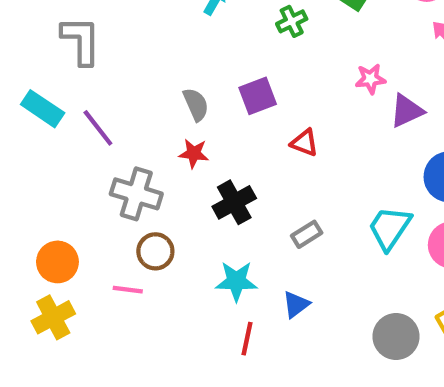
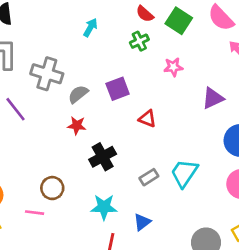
pink star: (370, 79) -> (173, 67), moved
gray semicircle: (196, 104) -> (78, 94), turned -105
gray cross: (136, 194) -> (47, 74), moved
cyan trapezoid: (390, 228) -> (184, 173), moved

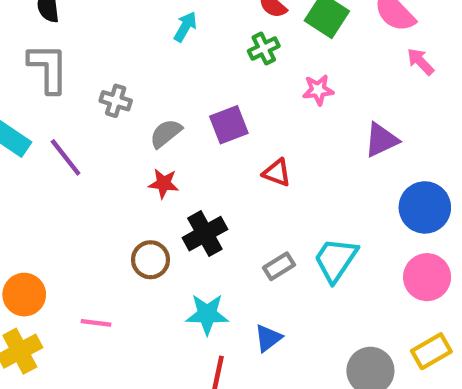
gray cross: (47, 74) -> (116, 101), size x0.6
brown circle: (52, 188) -> (151, 260), moved

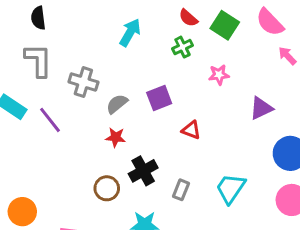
cyan arrow: (185, 27) -> (130, 32), size x1.4
gray cross: (116, 101) -> (83, 82), size x1.4
gray rectangle: (279, 266) -> (181, 190), moved, turned -36

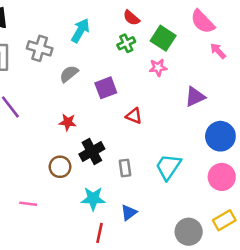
green square: (225, 25) -> (163, 38), moved
gray cross: (83, 82) -> (40, 48), moved
gray semicircle: (117, 104) -> (69, 74), moved
gray rectangle: (181, 190) -> (125, 168), turned -30

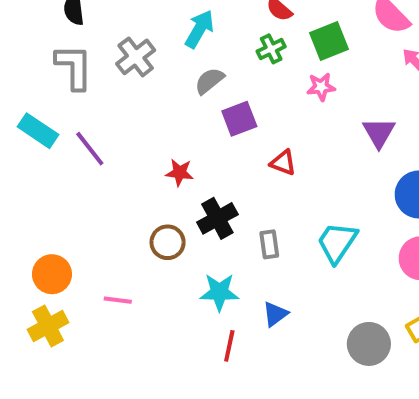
green square: (163, 38) -> (329, 41), turned 35
gray cross: (40, 48) -> (136, 57), turned 35
gray semicircle: (69, 74) -> (209, 81), moved
purple triangle: (195, 97) -> (379, 133), turned -35

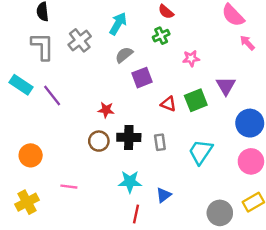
green square: (329, 41) -> (196, 100), moved
black cross: (217, 218) -> (129, 137), turned 30
brown circle: (168, 242) -> (99, 141), moved
gray rectangle: (269, 244) -> (160, 142), moved
orange circle: (52, 274) -> (31, 155), moved

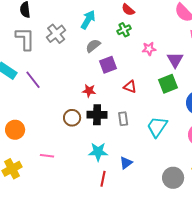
purple triangle: (226, 86) -> (175, 60), moved
green square: (196, 100) -> (168, 84), moved
red star: (106, 110) -> (89, 91), moved

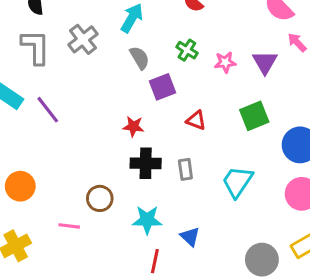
green cross: (124, 30) -> (187, 50), moved, turned -32
gray semicircle: (93, 46) -> (140, 58), turned 98
purple triangle: (175, 60) -> (265, 62), moved
brown circle: (72, 118) -> (100, 198), moved
blue triangle: (126, 163) -> (190, 237), turned -40

